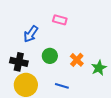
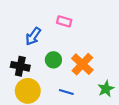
orange cross: (77, 60) -> (82, 64), size x1.5
green star: (99, 68) -> (106, 89), moved

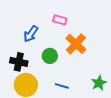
orange cross: (82, 64) -> (76, 44), moved

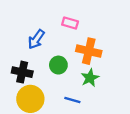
orange cross: (76, 44) -> (89, 51), turned -30
green star: (99, 83) -> (90, 78), moved

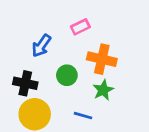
pink rectangle: (70, 23) -> (80, 27), turned -42

